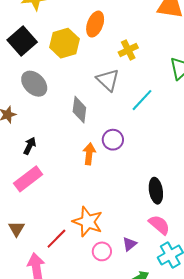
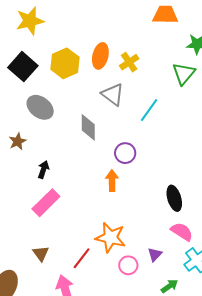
orange ellipse: (95, 24) -> (100, 56), moved
orange arrow: (89, 154) -> (112, 181), moved

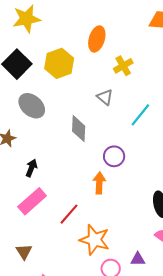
orange ellipse: (100, 56) -> (97, 39), moved
gray triangle: (113, 94) -> (105, 97), size x0.7
purple triangle: (155, 254) -> (138, 259), turned 42
red line: (82, 258) -> (69, 214), moved

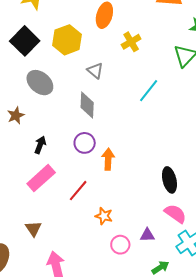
gray triangle: (105, 97) -> (95, 71), moved
purple circle: (114, 156) -> (85, 143), moved
orange star: (95, 240) -> (104, 216), size x0.6

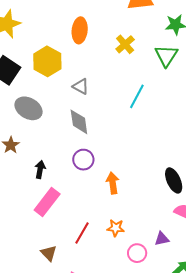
yellow cross: (131, 42) -> (125, 44), moved
orange arrow: (108, 159) -> (113, 183), moved
red line: (78, 191) -> (82, 233), moved

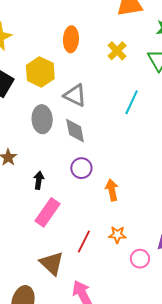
gray triangle: (81, 87) -> (75, 95), size x1.4
gray ellipse: (29, 108) -> (42, 119), moved, turned 60
brown triangle: (49, 253) -> (52, 263), size x1.5

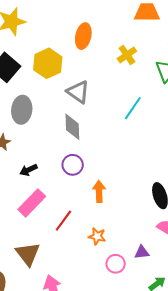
gray ellipse: (42, 119) -> (22, 110), moved
black arrow: (39, 180) -> (28, 170), turned -132
red line: (84, 241) -> (63, 221), moved

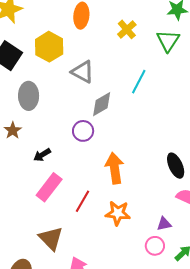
gray diamond: (72, 127) -> (102, 104), moved, turned 68
purple circle: (73, 165) -> (83, 131), moved
orange arrow: (99, 191) -> (115, 168), size x1.4
orange star: (97, 236) -> (118, 213), size x1.4
pink circle: (116, 264) -> (155, 246), moved

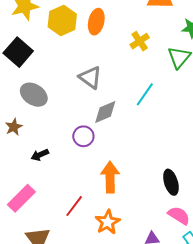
yellow hexagon: (49, 47) -> (62, 21), moved
gray ellipse: (29, 96) -> (34, 95), turned -64
pink rectangle: (49, 187) -> (21, 198), moved
orange star: (118, 213) -> (108, 222), turned 30

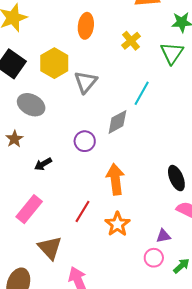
yellow hexagon: (62, 21) -> (54, 63), moved
gray triangle: (90, 77) -> (86, 82), turned 40
gray diamond: (105, 112) -> (117, 122), moved

